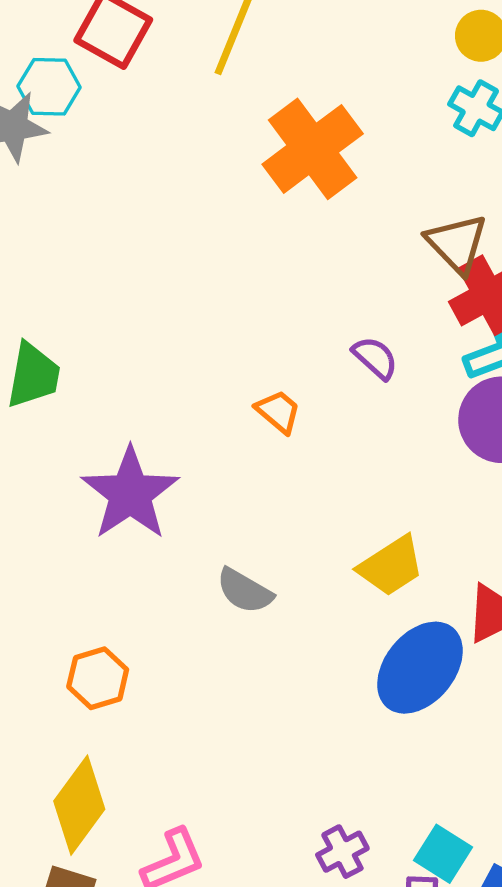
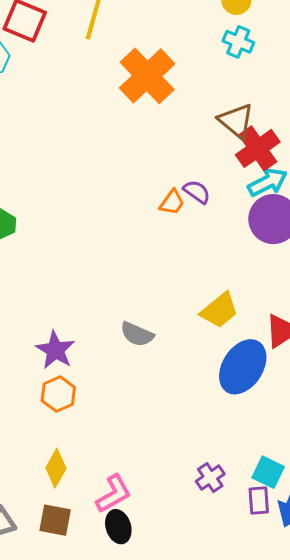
orange trapezoid: (278, 412) -> (172, 202), moved, turned 92
purple star: (130, 494) -> (55, 350), moved, size x0.7
yellow diamond: (79, 805) -> (56, 468), size x0.7

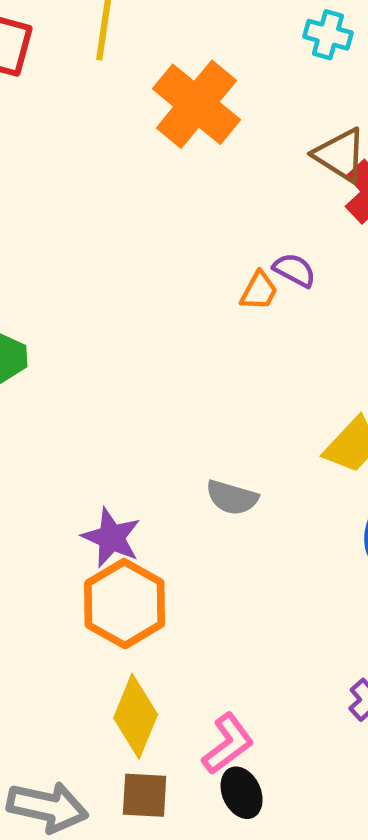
orange hexagon: (58, 394) -> (125, 604), size x1.6
yellow diamond: (56, 468) -> (136, 716), size x1.4

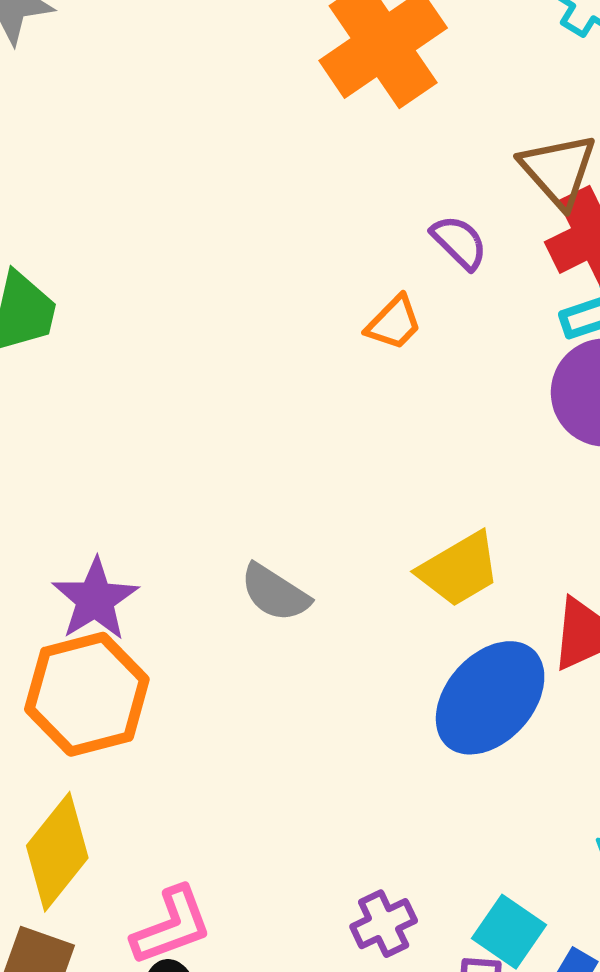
purple semicircle: (294, 270) -> (459, 242), moved

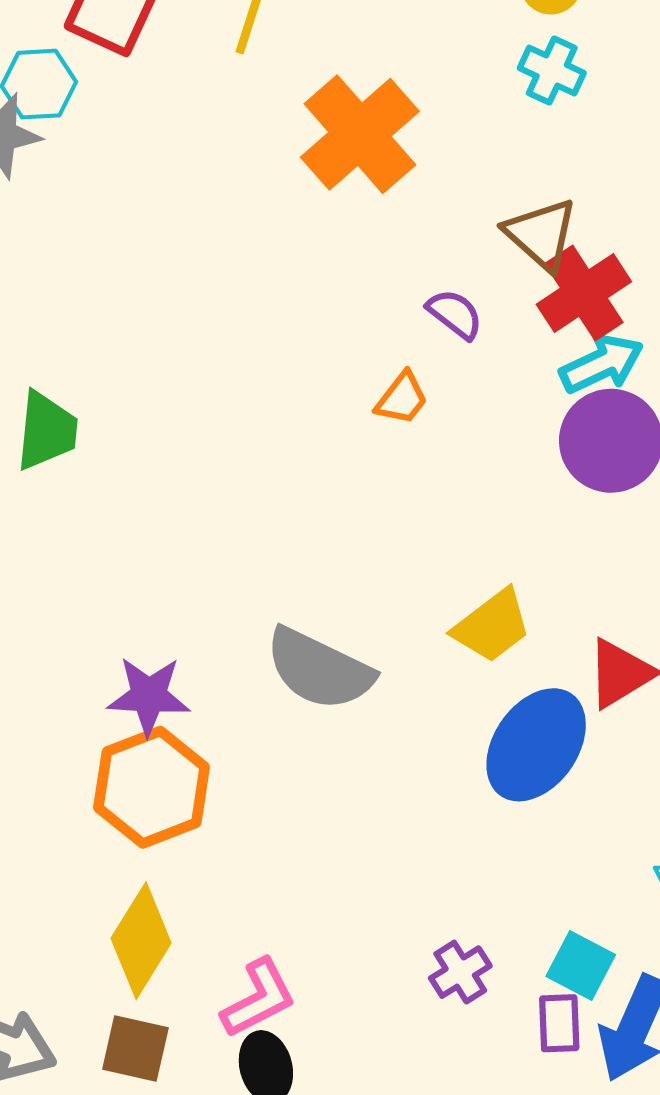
gray semicircle: (275, 593) -> (319, 669), size x1.6
purple star: (95, 599) -> (149, 696), turned -30

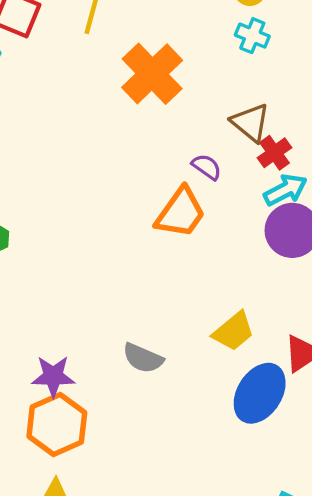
red cross: (584, 293) -> (274, 153), size x0.7
orange trapezoid: (402, 398) -> (180, 213), size x1.8
gray semicircle: (319, 669) -> (143, 358), size x0.7

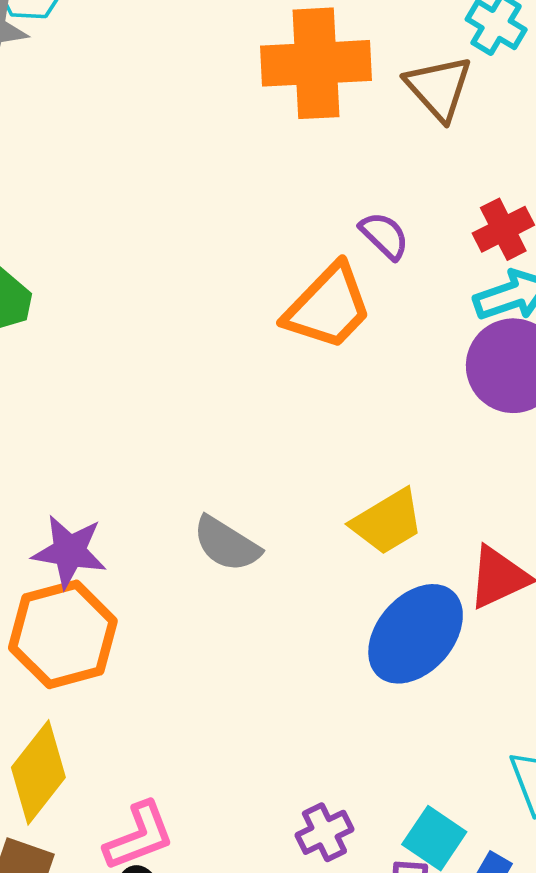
orange cross: (152, 74) -> (316, 63), turned 32
brown triangle: (250, 123) -> (439, 88), moved

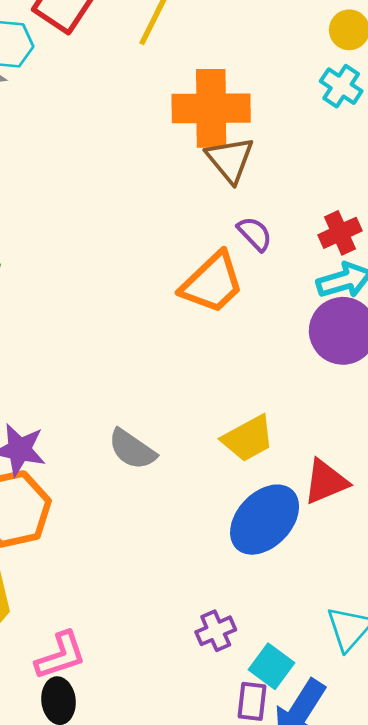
brown triangle: (439, 88) -> (230, 160), moved
purple cross: (324, 832) -> (216, 631), moved

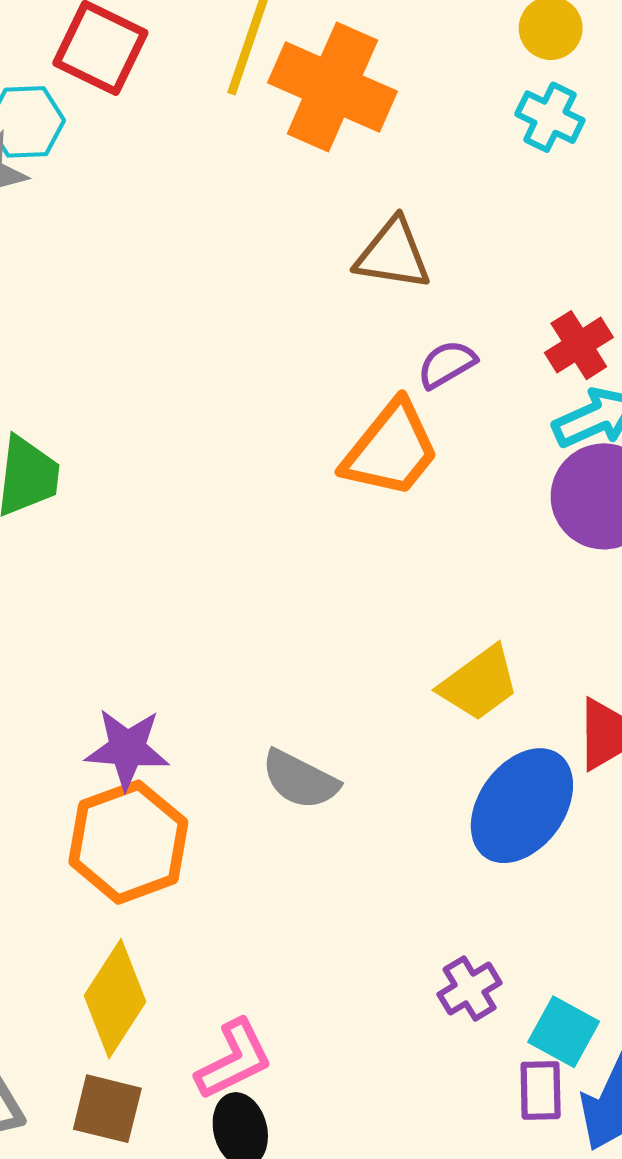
orange cross: (211, 108) -> (332, 87), moved, turned 32
brown triangle: (230, 160) -> (393, 254), turned -34
purple semicircle: (255, 234) -> (447, 364), turned -69
gray semicircle: (132, 449) -> (300, 780), moved

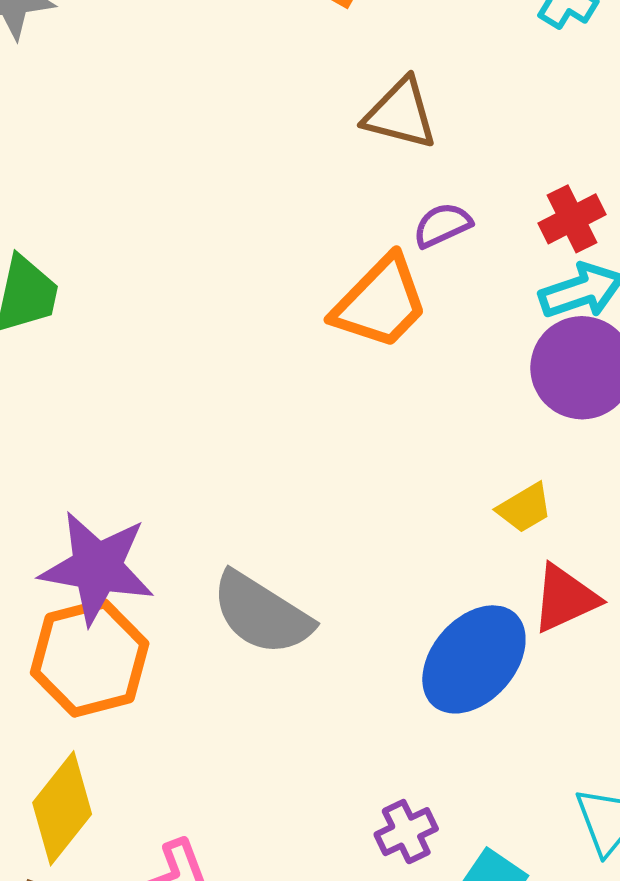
yellow trapezoid: (479, 683) -> (525, 508), moved, size x0.7
purple star: (127, 749) -> (97, 568), size x1.4
gray semicircle: (300, 780) -> (262, 614), size x1.4

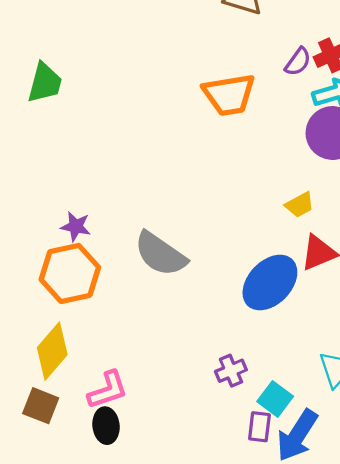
purple semicircle: (442, 225) -> (298, 62), moved, turned 148
orange trapezoid: (380, 302) -> (229, 95), turned 34
purple star: (97, 568) -> (76, 226), size x0.5

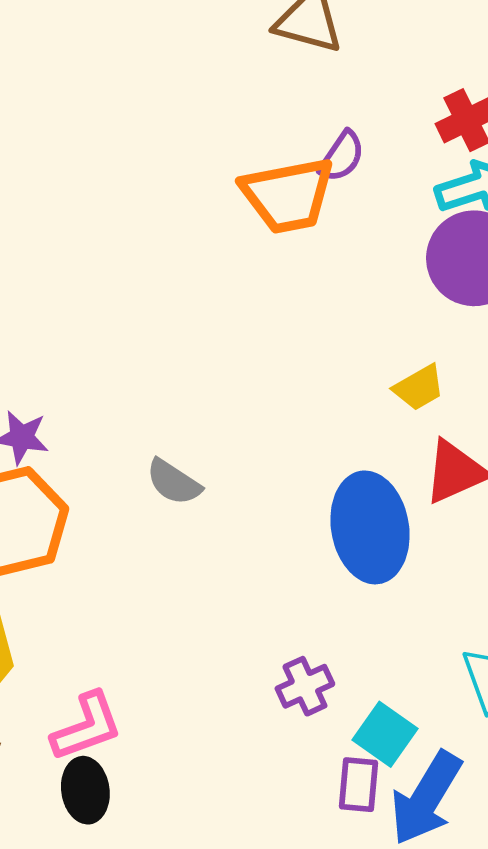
purple semicircle: (298, 62) -> (342, 156), moved
gray semicircle: (160, 254) -> (174, 482), size x0.6
blue ellipse: (270, 283) -> (370, 527), turned -52

